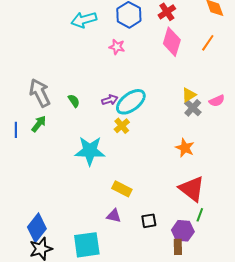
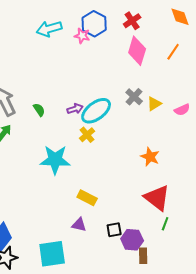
pink star: (117, 47) -> (82, 36), moved
gray cross: (193, 108) -> (134, 97), moved
purple hexagon: (183, 231) -> (132, 240), moved

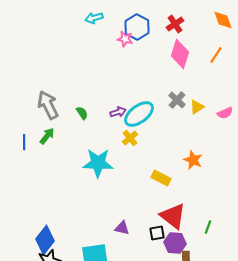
cyan arrow: (49, 29) -> (94, 18), moved, size x0.7
yellow rectangle: (87, 198) -> (161, 178), moved
red triangle: (157, 198) -> (173, 216), moved

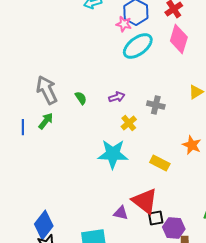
gray cross: (177, 100) -> (156, 105), moved, turned -30
cyan ellipse: (139, 114) -> (138, 46), moved
cyan star: (98, 163) -> (113, 154), moved
red triangle: (173, 216) -> (145, 201), moved

